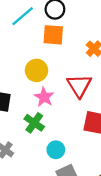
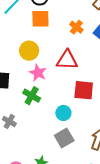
red triangle: (79, 86) -> (67, 60), turned -50
cyan circle: (56, 150) -> (63, 113), moved

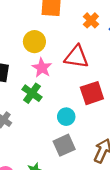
red square: (84, 90) -> (92, 93), turned -30

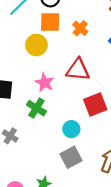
orange cross: (91, 20) -> (80, 28), moved
yellow circle: (34, 42) -> (36, 45), moved

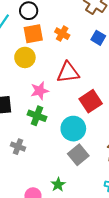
pink star: (45, 83) -> (40, 91), turned -30
cyan circle: (71, 129) -> (73, 129), size x1.5

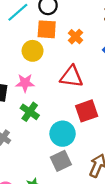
pink star: (40, 91) -> (25, 83), moved

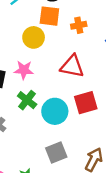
orange cross: (75, 37) -> (79, 25), turned 32
cyan circle: (63, 134) -> (55, 111), moved

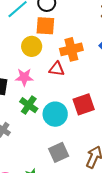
orange cross: (79, 25) -> (71, 49), moved, size x1.5
red triangle: (72, 66) -> (57, 69), moved, size x0.7

